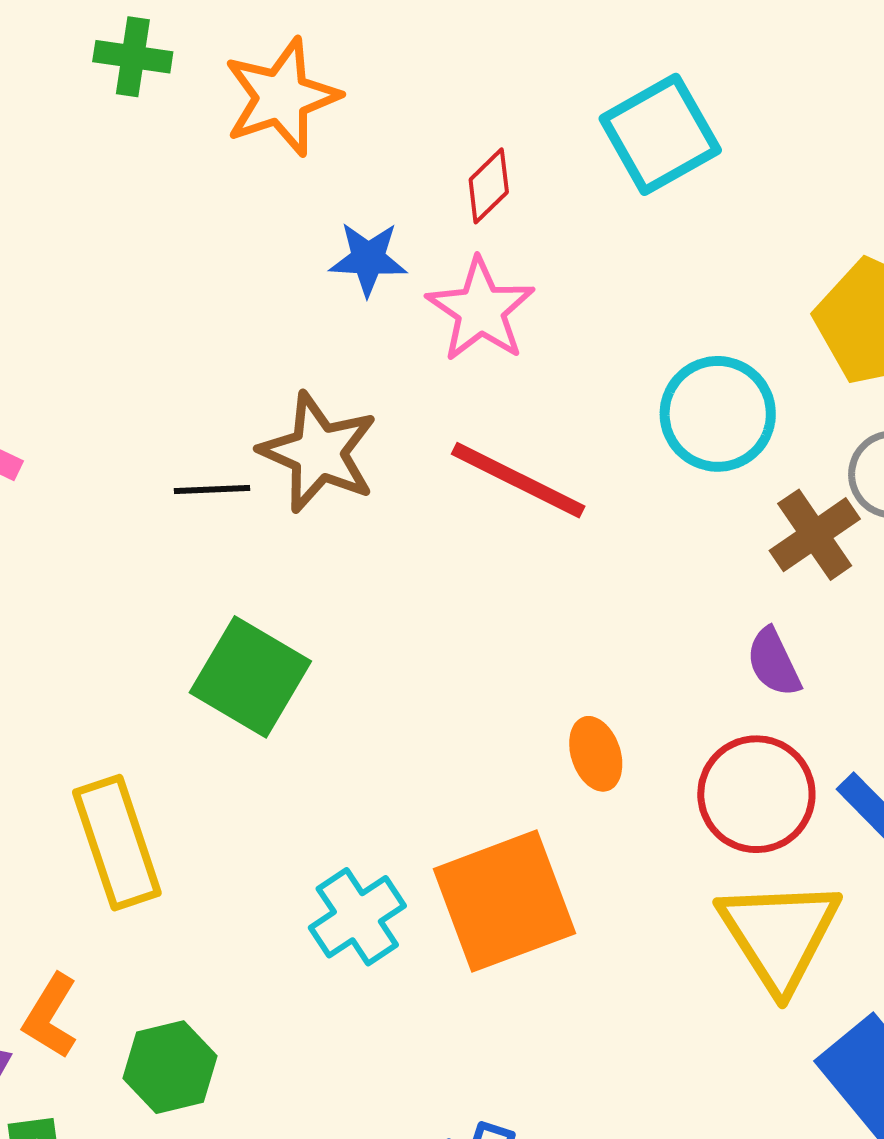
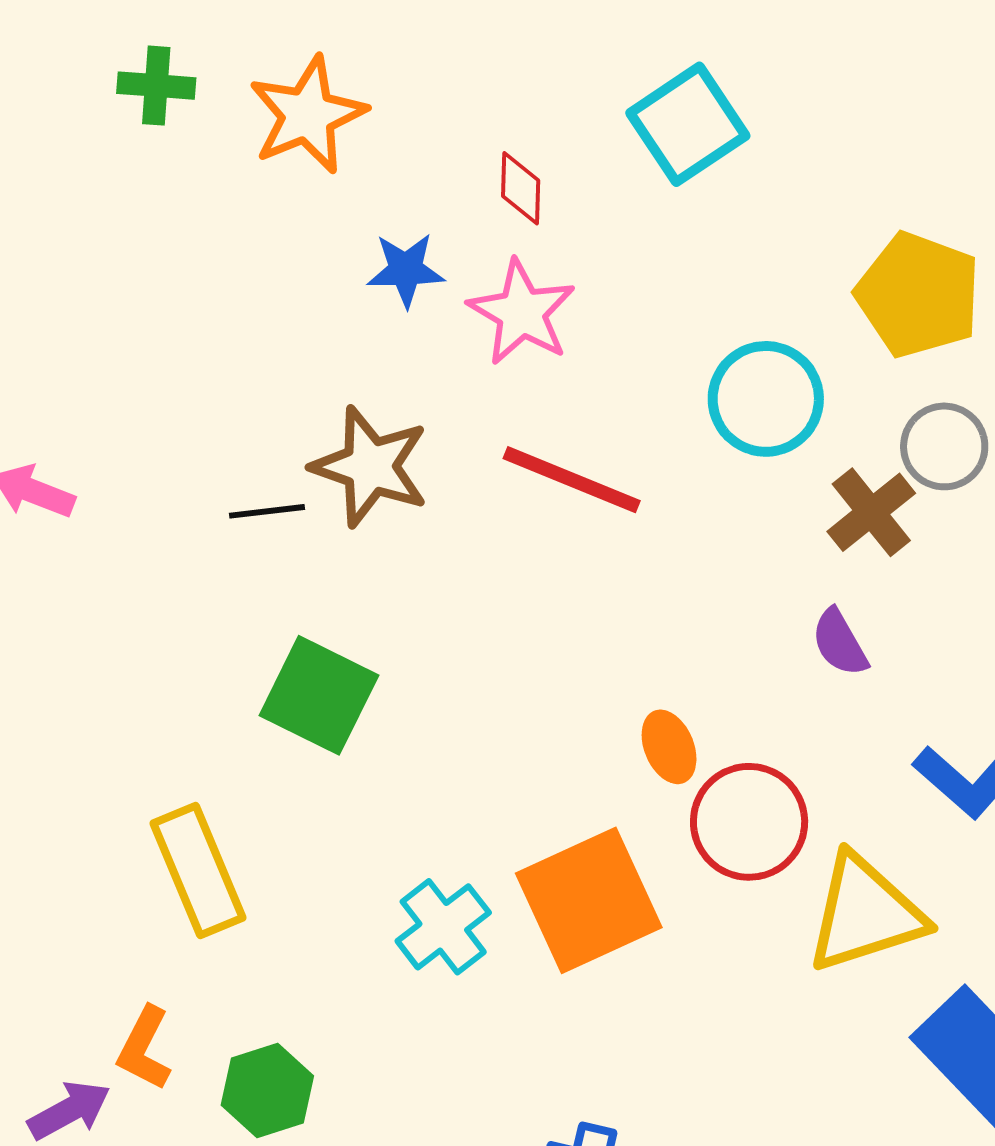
red diamond: (489, 186) -> (521, 188), turned -40
red circle: (756, 794) -> (749, 822), moved
yellow triangle: (779, 934) -> (865, 914), turned 49

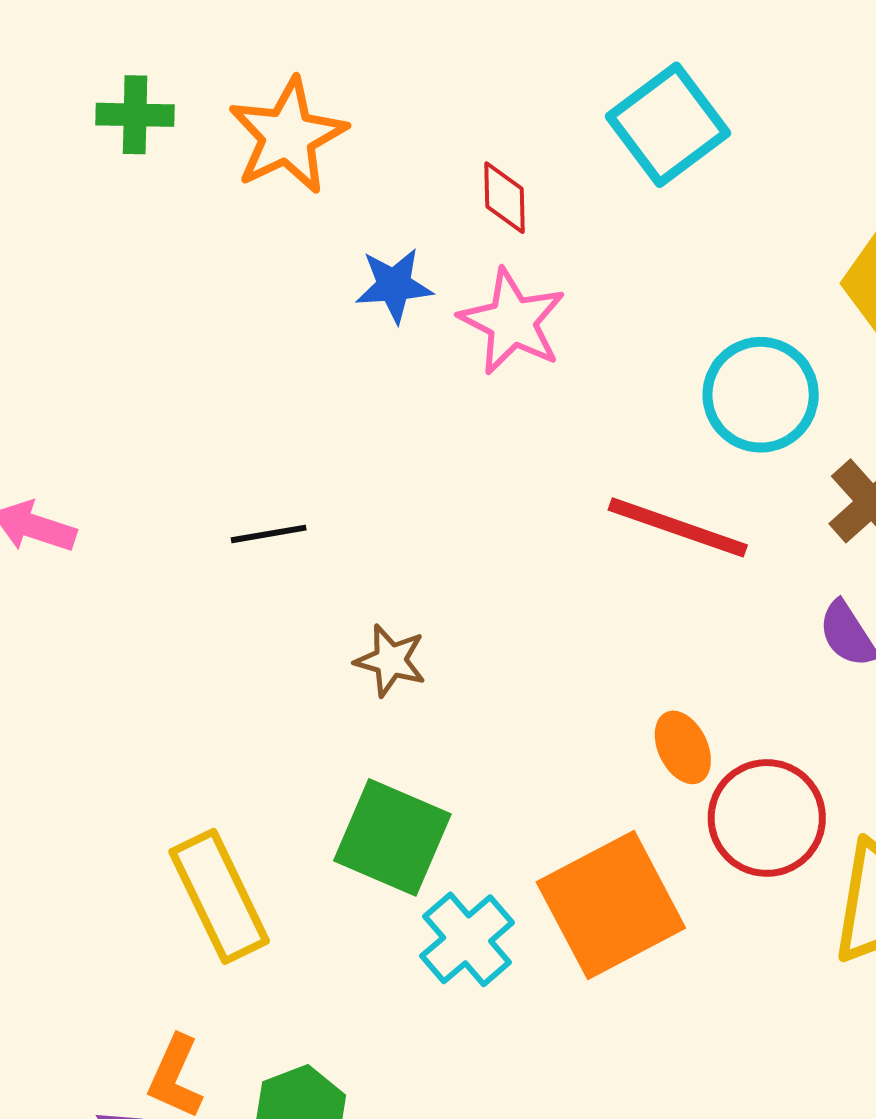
brown star: (370, 467) -> (390, 660), moved, size x0.6
red line: (572, 480) -> (678, 527), moved
green square: (319, 695) -> (392, 837), moved

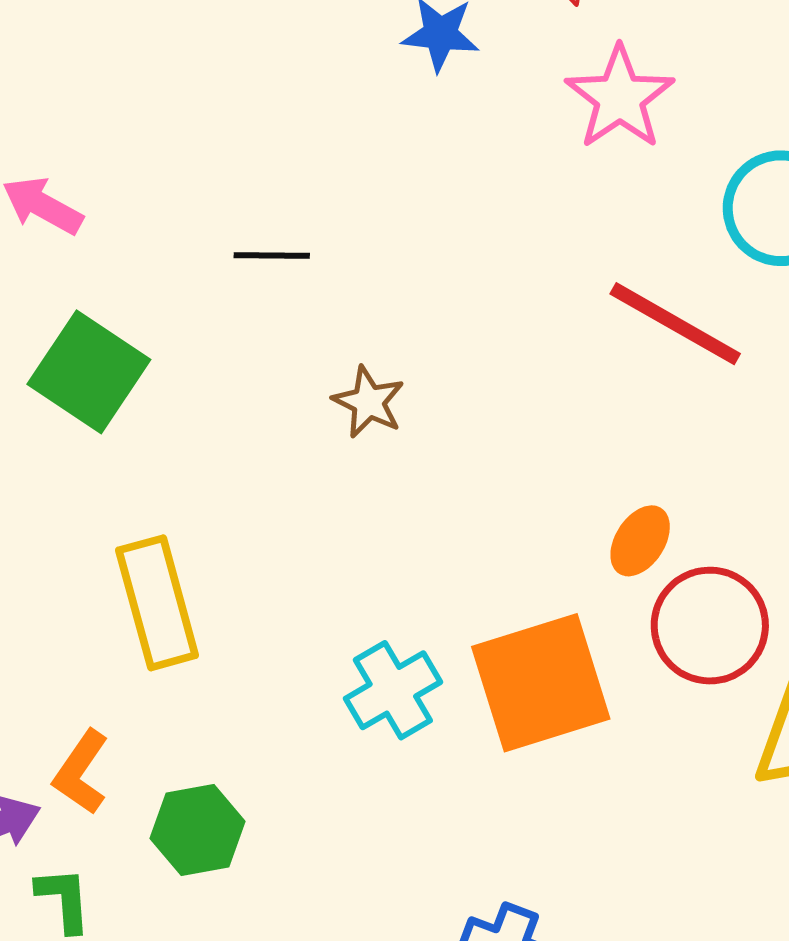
pink star: (512, 322) -> (620, 98), moved
orange ellipse: (683, 747) -> (640, 541), turned 48
green square: (392, 837) -> (89, 372), moved

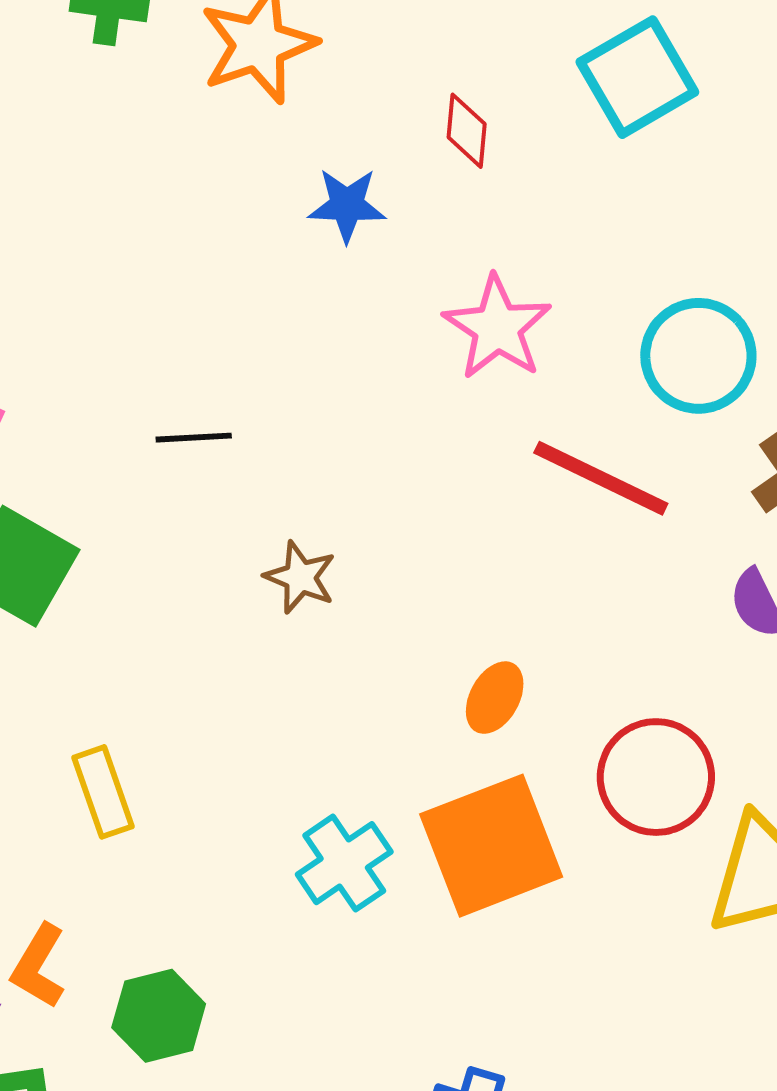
pink star: (620, 98) -> (497, 328), moved
orange ellipse: (640, 541) -> (495, 698), moved
yellow rectangle: (157, 603) -> (103, 792), size x0.7

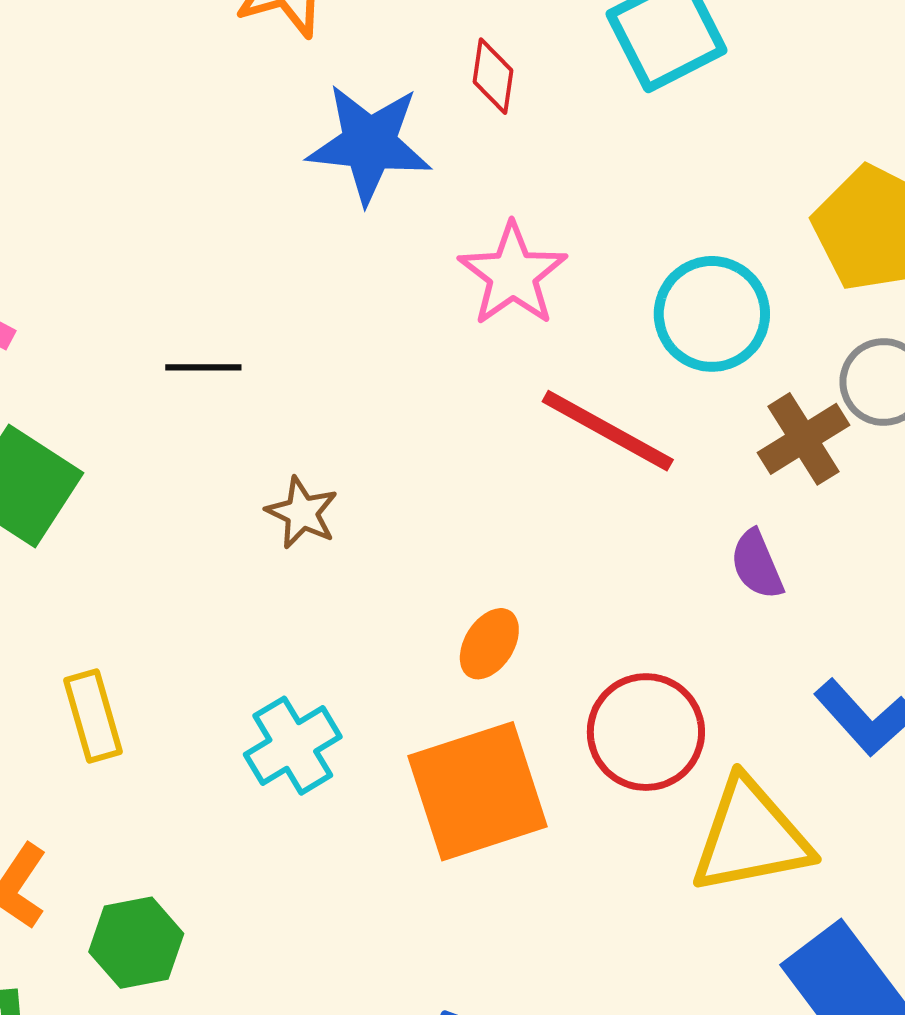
blue star: (347, 205) -> (369, 144), size x1.6
cyan cross: (344, 863) -> (293, 746), moved

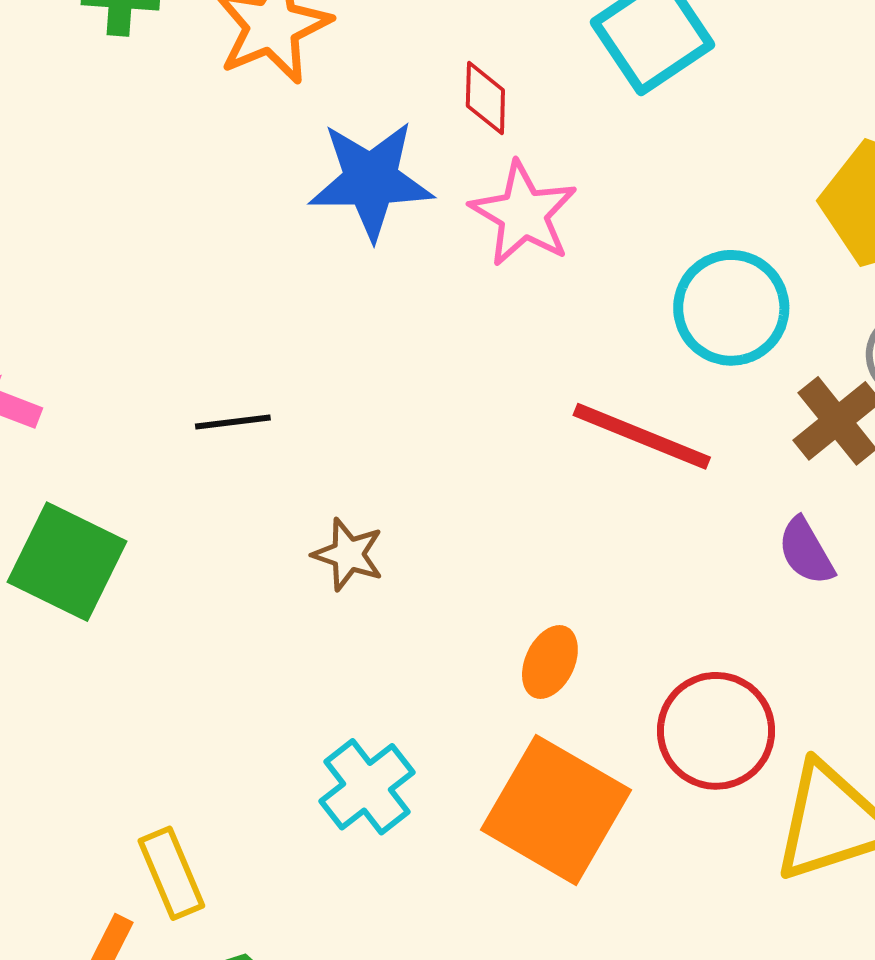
pink star: (513, 274) -> (523, 214), moved
yellow rectangle: (93, 716) -> (171, 873), moved
orange square: (478, 791) -> (556, 810), turned -35

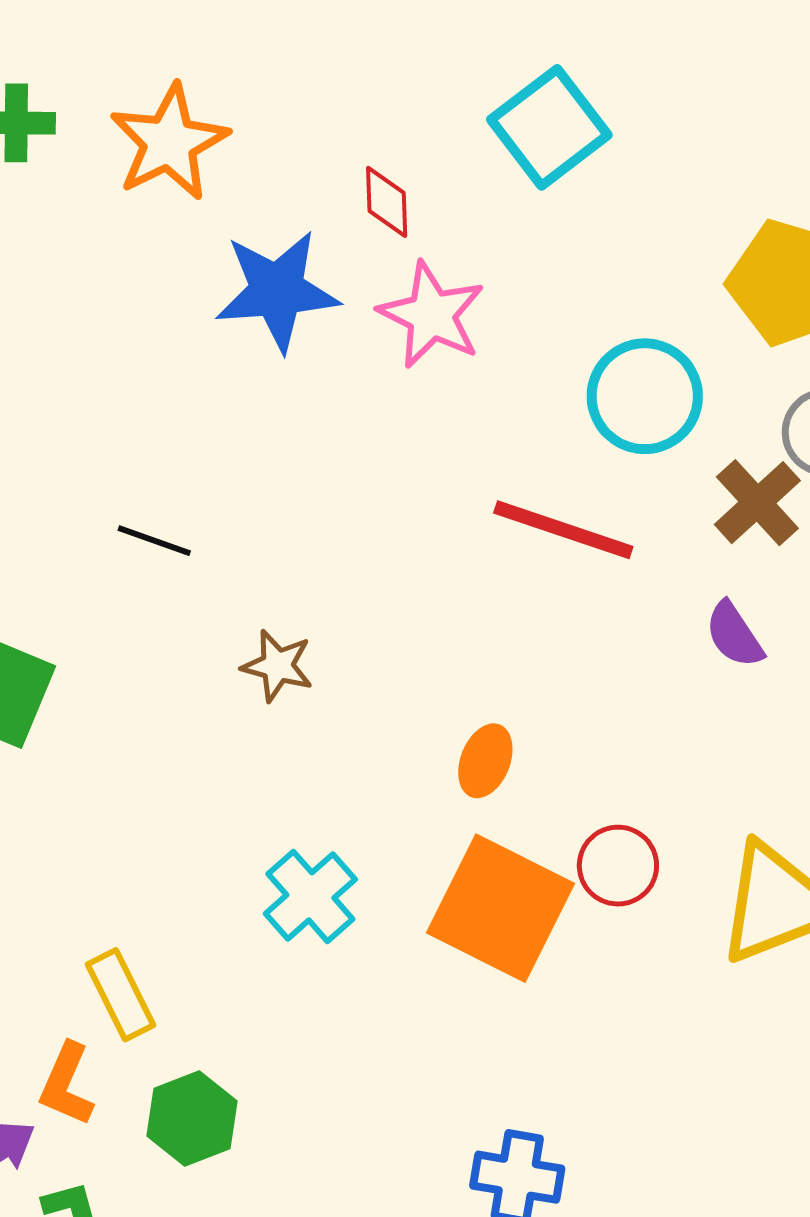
black line: (233, 422) -> (154, 541), turned 30
red circle: (716, 731) -> (618, 866), moved, size x0.7

